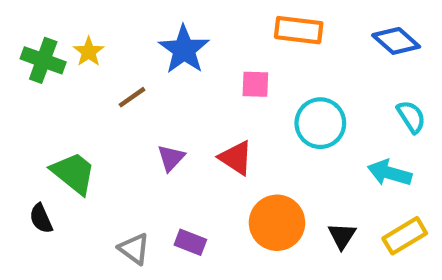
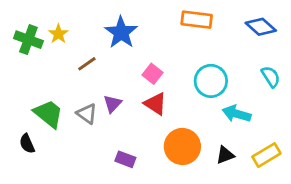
pink square: (255, 84) -> (152, 74), moved, turned 36
cyan arrow: (390, 173) -> (237, 114), moved
black triangle: (342, 236) -> (225, 155), turned 36
gray triangle: (134, 249) -> (87, 114), moved

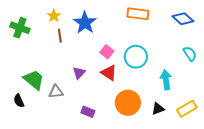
yellow star: (58, 34) -> (54, 16), moved
brown line: (87, 64) -> (60, 36), moved, turned -64
cyan circle: (211, 81) -> (136, 57), moved
gray triangle: (87, 114) -> (56, 92), moved, turned -42
cyan arrow: (237, 114) -> (166, 80), turned 66

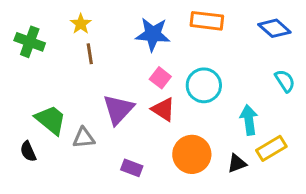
blue star: (85, 23) -> (153, 34), moved, turned -30
purple triangle: (79, 73) -> (118, 109), size x1.6
yellow rectangle: (187, 109) -> (271, 148), moved

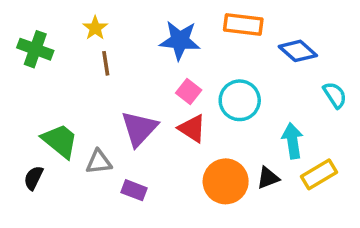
blue diamond: (274, 28) -> (298, 51), moved
black semicircle: (28, 151) -> (33, 178), turned 50
black triangle: (237, 163) -> (268, 178), moved
purple rectangle: (132, 168) -> (134, 190), moved

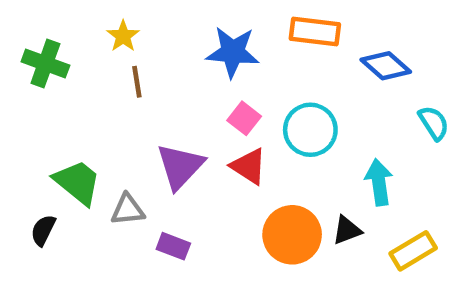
yellow rectangle: (319, 174) -> (413, 251), moved

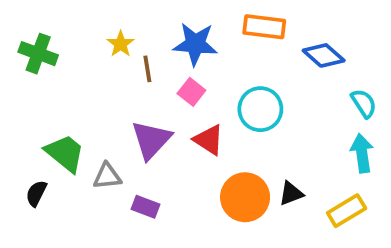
yellow star: (123, 36) -> (121, 44), moved
brown line: (137, 82) -> (147, 69), moved
pink square: (244, 118) -> (191, 92), moved
cyan arrow: (379, 182) -> (362, 153), moved

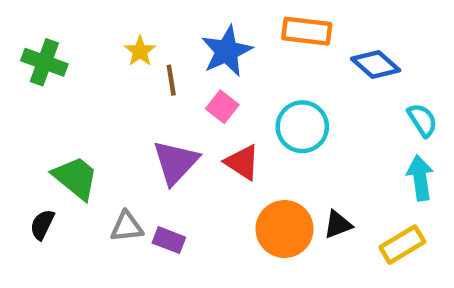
blue star: (195, 44) -> (227, 51), turned -30
gray triangle: (107, 176) -> (127, 227), moved

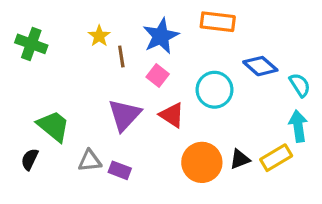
blue diamond: (376, 64) -> (260, 66), moved
yellow rectangle: (402, 245) -> (276, 158), moved

